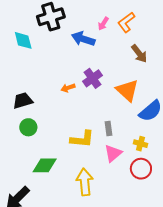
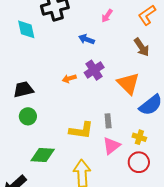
orange L-shape: (126, 22) -> (147, 15), moved
blue arrow: (83, 39) -> (86, 39), moved, size x0.7

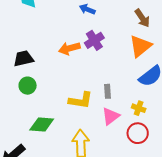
orange arrow: (69, 79) -> (69, 48), size x1.5
orange triangle: (128, 83) -> (140, 46), moved, turned 35

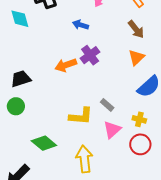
orange triangle: (140, 46) -> (136, 57), size x0.7
green circle: (28, 86) -> (16, 106), moved
gray rectangle: (108, 91) -> (107, 105), turned -40
green diamond: (42, 124) -> (44, 143), turned 40

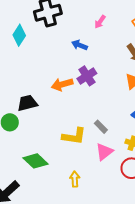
cyan diamond: (20, 19) -> (19, 35), turned 45
black trapezoid: (21, 79) -> (27, 103), moved
yellow arrow: (84, 159) -> (75, 179), size x0.6

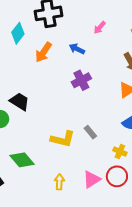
orange arrow: (62, 84) -> (43, 52), moved, turned -45
black trapezoid: (27, 103) -> (20, 101), turned 40
pink triangle: (104, 152) -> (92, 179), moved

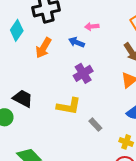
pink arrow: (100, 28) -> (92, 26), moved, turned 48
yellow L-shape: (63, 139) -> (69, 106), moved

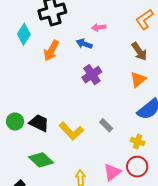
black trapezoid: (23, 99) -> (39, 123), moved
yellow L-shape: (69, 106) -> (71, 131), moved, turned 40

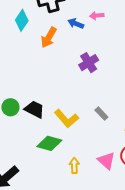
blue arrow: (84, 44) -> (76, 24), moved
green diamond: (41, 160) -> (49, 143), moved, turned -30
pink triangle: (112, 172) -> (106, 161), turned -42

